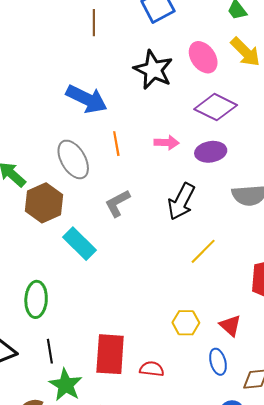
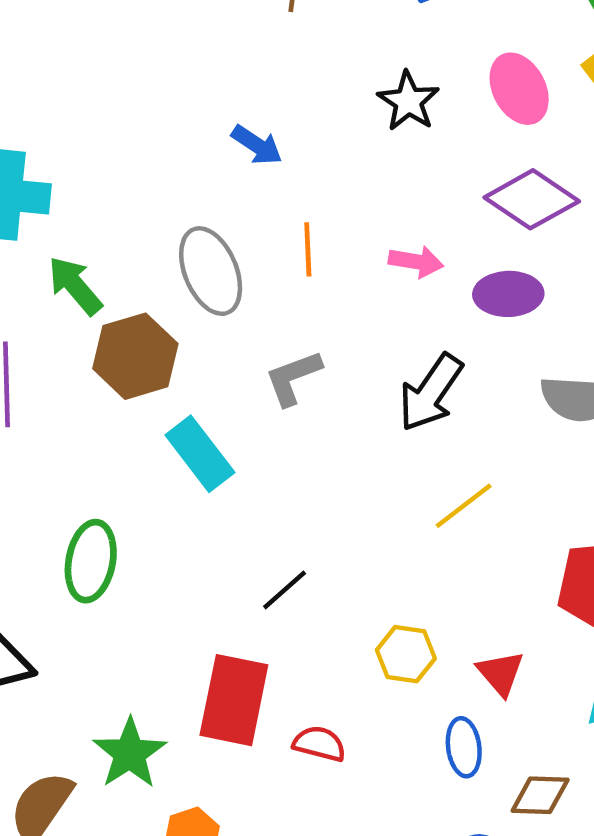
black star: (153, 70) -> (408, 101), size x0.7
blue arrow: (87, 99) -> (257, 145), size x0.6
black line: (50, 351) -> (285, 590), moved, turned 50

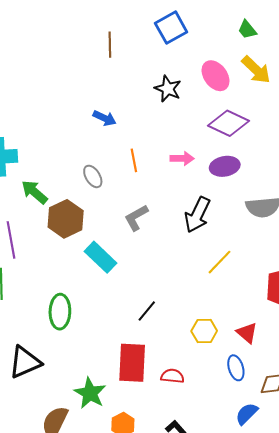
gray ellipse: (211, 271) -> (93, 176), size x0.6

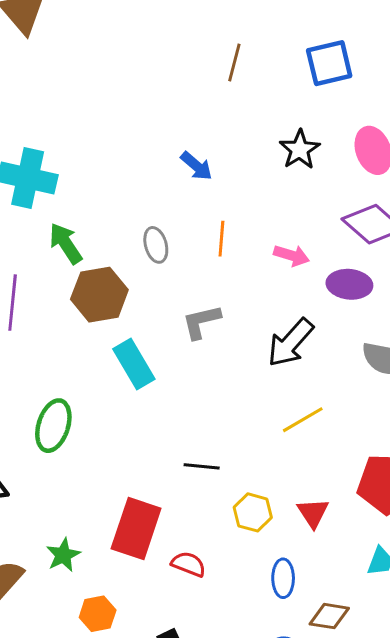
black line: (147, 311) -> (202, 466), moved, turned 40
red triangle: (247, 333) -> (313, 513), moved
green star: (90, 393) -> (63, 555), size x0.7

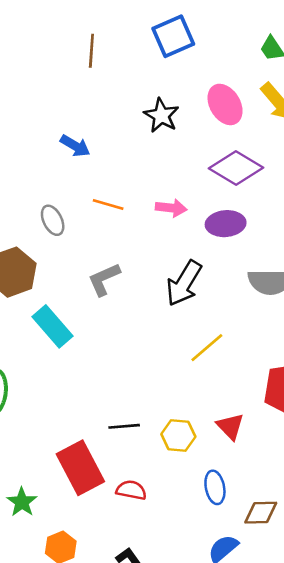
orange line: (221, 239) -> (108, 204), turned -68
black line: (202, 466) -> (124, 426), moved
red rectangle: (136, 529) -> (80, 468), turned -36

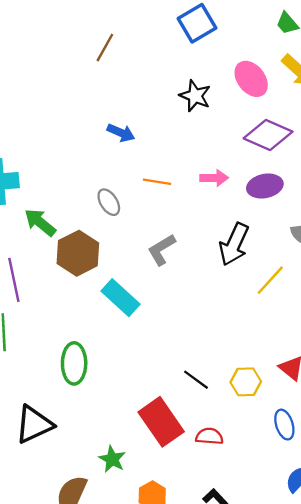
brown line: (91, 51) -> (105, 48), moved, turned 32
yellow line: (207, 348) -> (270, 280), moved
black line: (124, 426) -> (196, 380), turned 48

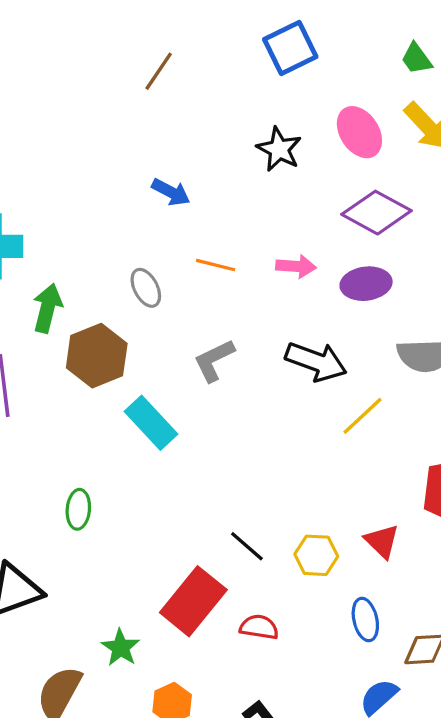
green arrow: (40, 222) -> (47, 308), turned 60
black arrow: (234, 244) -> (316, 362), turned -99
green ellipse: (74, 363) -> (78, 509), size x0.7
red rectangle: (161, 422) -> (193, 601), turned 69

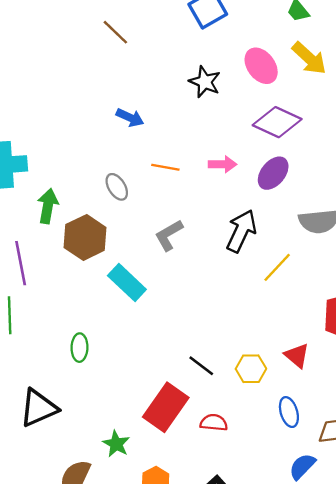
brown line: (159, 71) -> (115, 32), turned -76
purple ellipse: (366, 284) -> (273, 173), turned -40
black arrow: (316, 362) -> (241, 231), turned -81

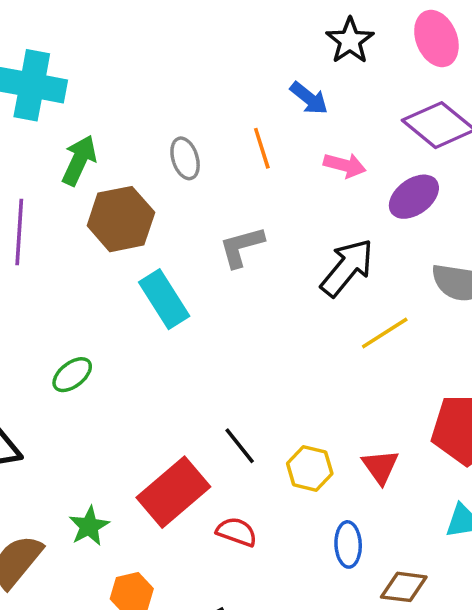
blue arrow: (130, 118) -> (309, 98), moved
orange line: (165, 167) -> (262, 148), turned 48
green ellipse: (80, 348) -> (72, 375), turned 36

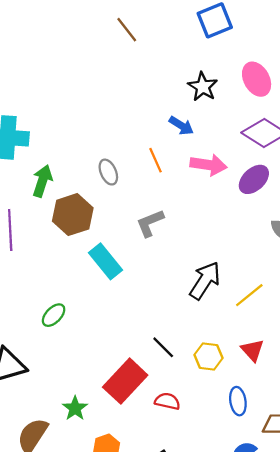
pink arrow: (345, 165) -> (208, 165), size x1.4
black arrow: (347, 268) -> (205, 281), moved
yellow line: (385, 333) -> (249, 295), moved

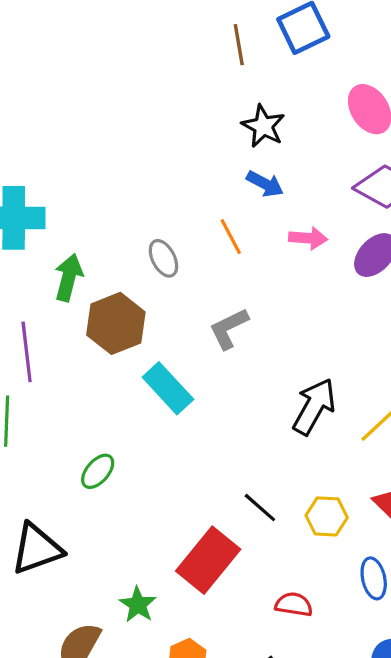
brown line: (127, 30) -> (239, 45), moved, turned 32
black star: (203, 87) -> (263, 126), moved
pink arrow: (208, 165) -> (308, 238), size x0.7
red semicircle: (167, 401) -> (294, 604), moved

